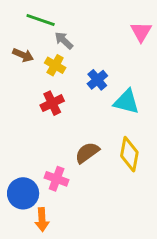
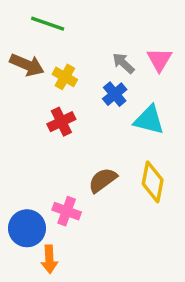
pink triangle: (141, 32) -> (159, 60), moved
gray arrow: (64, 40) -> (123, 63), moved
brown arrow: (23, 55) -> (27, 65), size x1.4

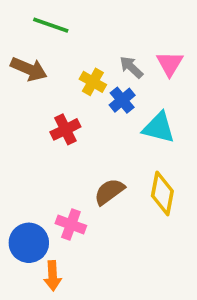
yellow cross: (65, 77) -> (93, 82), moved

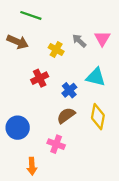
blue cross: (122, 100) -> (69, 90), moved
pink cross: (71, 225) -> (56, 144), moved
blue circle: (29, 243) -> (18, 128), moved

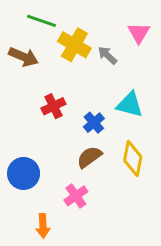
pink triangle: (102, 39) -> (139, 33), moved
yellow cross: (56, 50) -> (74, 45), moved, size x1.5
pink cross: (56, 144) -> (76, 196), turned 35

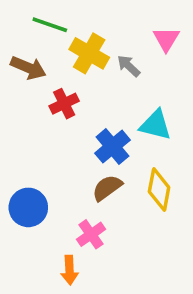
red cross: (53, 106) -> (64, 104), moved
blue cross: (94, 123) -> (112, 147), size x1.4
orange arrow: (43, 226) -> (69, 270), moved

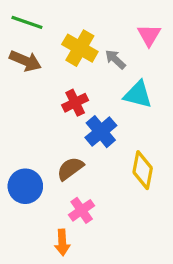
green line: (50, 25) -> (27, 22), moved
red cross: (64, 104) -> (75, 103), moved
cyan triangle: (155, 125) -> (138, 95), moved
brown semicircle: (107, 188) -> (70, 169), moved

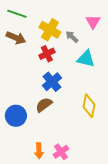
red cross: (75, 103) -> (47, 54), moved
blue cross: (101, 132) -> (52, 82), moved
pink cross: (82, 210) -> (61, 152), moved

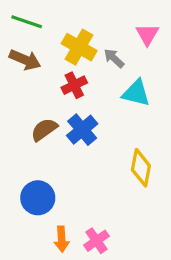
brown semicircle: (44, 105) -> (44, 130), moved
blue circle: (16, 116) -> (38, 198), moved

